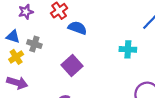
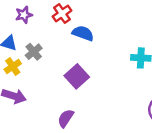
gray cross: (34, 44) -> (34, 52), turned 32

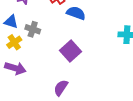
gray cross: (34, 52) -> (33, 29), turned -32

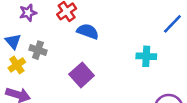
blue triangle: (11, 22) -> (13, 41), turned 32

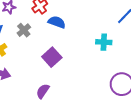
gray cross: (38, 50) -> (24, 30), moved, turned 32

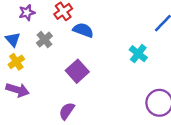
cyan cross: (104, 42) -> (138, 54), turned 35

